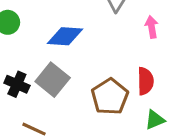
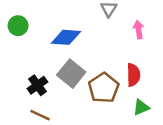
gray square: (53, 80) -> (71, 74), moved
black cross: (17, 84) -> (37, 85), moved, turned 30

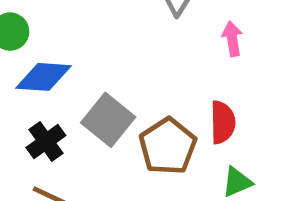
blue diamond: (66, 37) -> (44, 77), moved

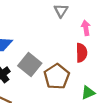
red semicircle: (223, 122) -> (82, 53), moved

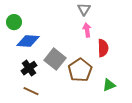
pink arrow: (86, 28) -> (87, 30), moved

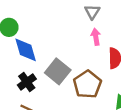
blue diamond: (28, 41) -> (26, 50), turned 70

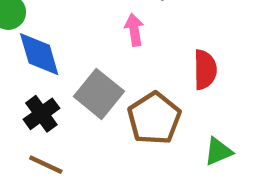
pink arrow: (96, 37) -> (134, 30), moved

